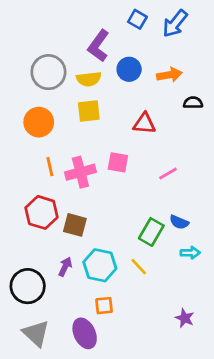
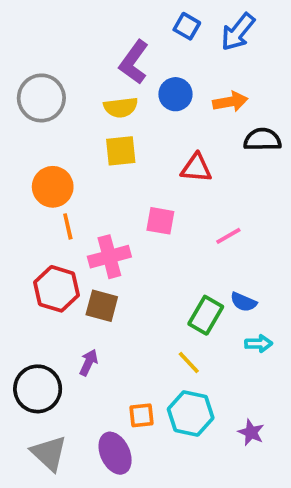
gray circle: (48, 72) -> (41, 98), moved
black semicircle: (193, 103) -> (262, 140), size x1.4
orange circle: (39, 122) -> (53, 187), moved
pink cross: (80, 172) -> (109, 257), moved
cyan hexagon: (100, 265) -> (191, 413), moved

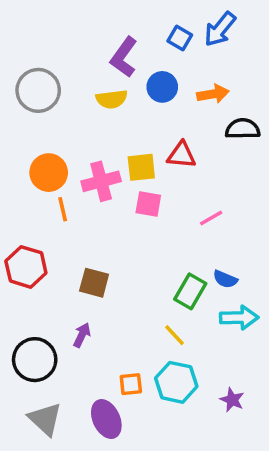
blue square: (187, 26) -> (180, 38), moved
yellow square: (121, 151) -> (141, 167), moved
pink cross: (109, 257) -> (101, 181), moved
red hexagon: (56, 289) -> (26, 267), moved
cyan arrow: (259, 344) -> (239, 318), size x1.5

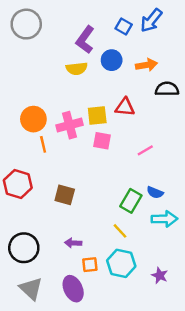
gray circle: (38, 90) -> (26, 24), moved
purple arrow: (82, 335) -> (73, 243), moved, turned -112

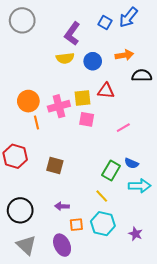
blue circle: (112, 60) -> (93, 61), moved

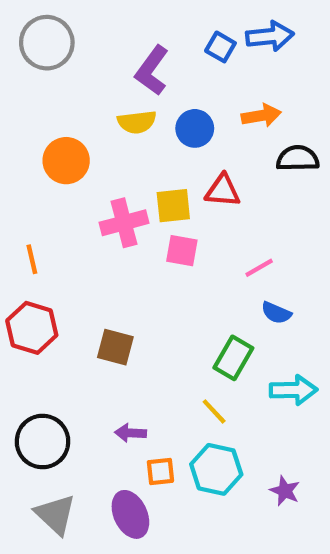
blue arrow: (128, 17) -> (270, 36), turned -135
orange circle: (28, 101) -> (66, 161), moved
orange line: (37, 123) -> (32, 259), moved
blue semicircle: (131, 163) -> (276, 313), moved

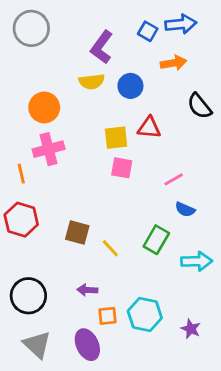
orange arrow: (261, 116) -> (174, 63), moved
black semicircle: (298, 158) -> (199, 106), turned -128
pink cross: (124, 223) -> (49, 149), moved
yellow line: (214, 411) -> (110, 248), moved

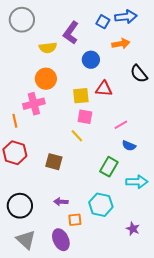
yellow semicircle: (92, 82) -> (48, 48), moved
orange circle: (44, 107) -> (46, 79), moved
yellow line: (110, 248) -> (77, 136), moved
cyan hexagon: (145, 314) -> (101, 205), moved

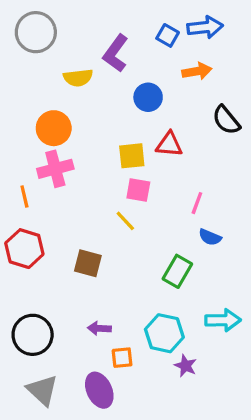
orange circle: (46, 79) -> (54, 128), moved
pink line: (121, 125) -> (197, 203), turned -40
cyan arrow: (137, 182) -> (223, 320), moved
purple star: (133, 229) -> (186, 366), moved

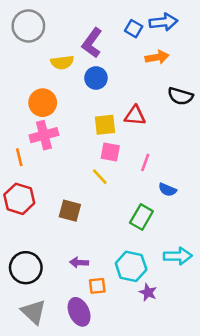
blue circle: (148, 97) -> (96, 78), moved
black semicircle: (226, 120) -> (180, 96), turned -35
pink line: (197, 203) -> (145, 162), moved

